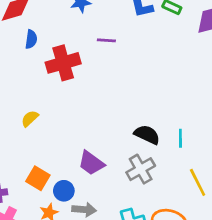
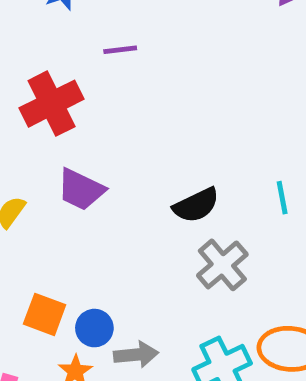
black semicircle: (147, 135) -> (196, 205), moved, turned 140
purple trapezoid: (91, 163) -> (81, 190), moved

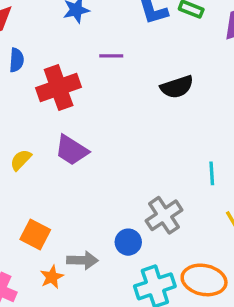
black semicircle: (196, 205) -> (177, 87), moved
blue circle: (94, 328) -> (128, 242), moved
gray arrow: (136, 355) -> (82, 260), moved

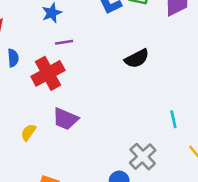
purple line: (111, 56) -> (64, 42), moved

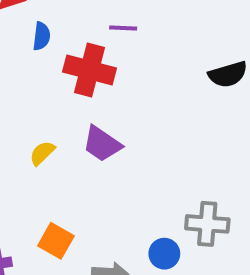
red cross: (48, 73) -> (89, 70), turned 32
gray cross: (143, 157) -> (207, 224), turned 36

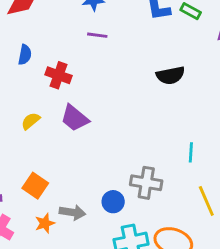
blue semicircle: (42, 36) -> (25, 55), moved
red cross: (89, 70) -> (58, 75), moved, size x0.7

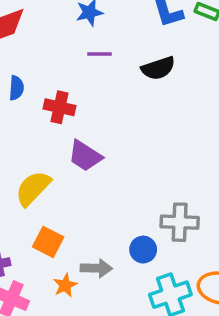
black semicircle: (170, 75) -> (158, 68), moved
yellow semicircle: (31, 121) -> (33, 188), moved, size x1.6

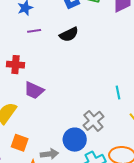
gray cross: (180, 222) -> (93, 121), turned -35
blue circle: (143, 250) -> (75, 140), size x1.5

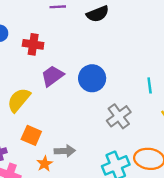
purple trapezoid: (34, 90) -> (52, 76), turned 115
blue circle: (75, 140) -> (92, 78), moved

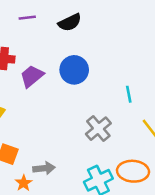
purple trapezoid: (52, 76) -> (32, 76), moved
blue circle: (92, 78) -> (74, 70), moved

